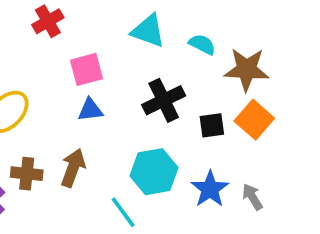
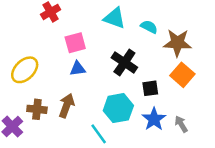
black cross: (164, 100) -> (124, 62), turned -30
black square: (212, 125) -> (150, 88), moved

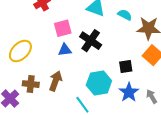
black cross: (124, 62) -> (91, 41), moved

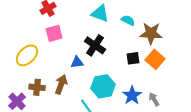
pink square: (63, 28) -> (54, 33), moved
blue triangle: (65, 50) -> (77, 62), moved
black square: (126, 66) -> (133, 58), moved

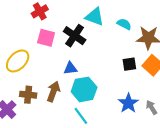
pink square: (54, 33) -> (46, 38), turned 30
black cross: (95, 45) -> (75, 36), moved
cyan hexagon: (103, 86) -> (84, 89), moved

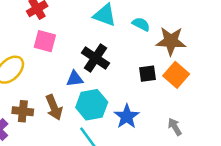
black cross: (75, 36) -> (96, 58), moved
brown arrow: (53, 92) -> (54, 107), turned 138
blue star: (128, 103) -> (127, 116), moved

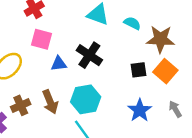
blue triangle: (75, 79) -> (59, 64), moved
brown cross: (23, 111) -> (21, 105), turned -30
blue star: (127, 116) -> (140, 110), moved
gray arrow: (175, 127) -> (175, 109), moved

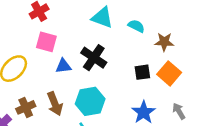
brown star: (161, 39) -> (164, 42), size x0.7

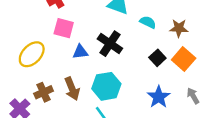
cyan semicircle: (136, 26) -> (148, 22), moved
black square: (142, 72) -> (157, 58), turned -35

